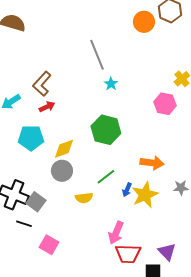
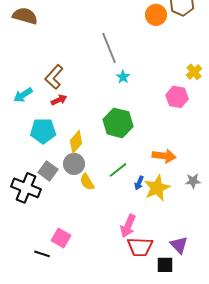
yellow diamond: (64, 149) -> (76, 142), turned -30
yellow semicircle: (84, 198) -> (87, 182), moved, turned 66
gray square: (36, 202) -> (48, 171), moved
black line: (24, 224) -> (42, 254), moved

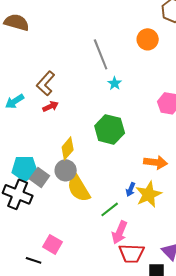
orange circle: (156, 15) -> (148, 39), moved
cyan pentagon: (43, 131) -> (25, 168), moved
green line: (118, 170) -> (110, 209), moved
yellow semicircle: (87, 182) -> (79, 188), size x1.6

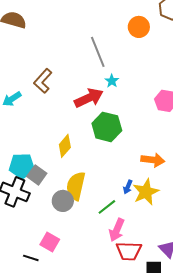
orange circle: (148, 39) -> (139, 27), moved
red arrow: (51, 106) -> (89, 98), moved, size x1.8
gray circle: (66, 170) -> (63, 201), moved
yellow semicircle: (79, 188) -> (76, 186), turned 44

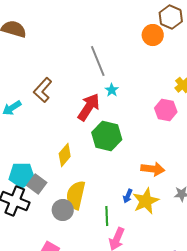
orange circle: (139, 27) -> (153, 35), moved
red arrow: (89, 98) -> (89, 107), turned -32
green line: (107, 207) -> (107, 216), turned -54

